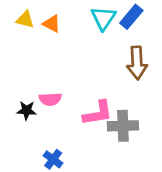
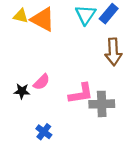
orange triangle: (52, 24) -> (43, 19), size x1.6
pink semicircle: (50, 99) -> (42, 82), turned -42

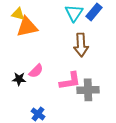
orange triangle: (43, 19) -> (27, 27), moved, turned -40
brown arrow: (113, 52) -> (81, 45), moved

